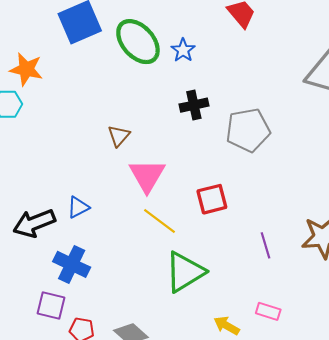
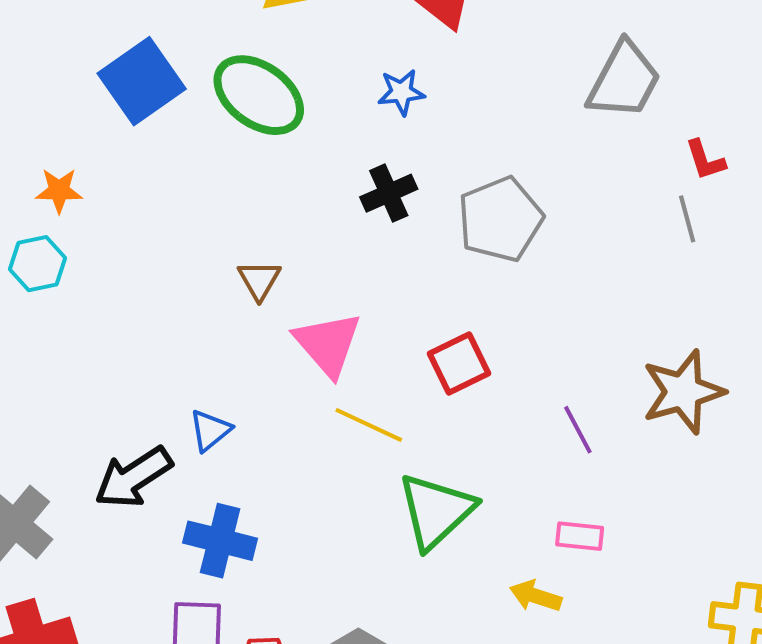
blue star: (183, 50) -> (401, 92), moved, turned -30
orange star: (26, 69) -> (59, 191), size x0.7
pink rectangle: (268, 311) -> (580, 536), moved

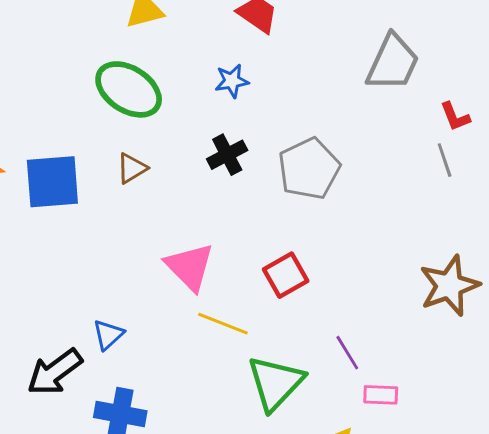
blue square: (142, 81) -> (52, 182), moved, turned 34
brown triangle: (259, 280) -> (132, 168), moved, turned 32
purple line: (578, 430) -> (347, 353), moved

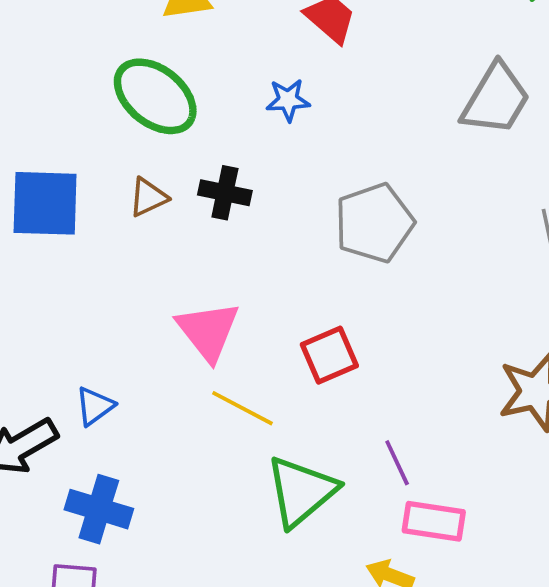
black cross: (227, 155) -> (225, 193), moved, turned 33
pink rectangle: (381, 395) -> (434, 521), size x1.4

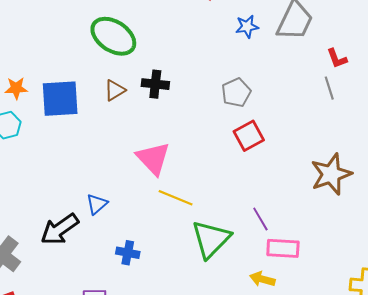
blue star: (288, 100) -> (247, 26), moved
gray pentagon: (374, 223) -> (236, 93), size x0.7
red square: (329, 355) -> (249, 136), moved
blue cross: (99, 509) -> (128, 253), moved, size x0.7

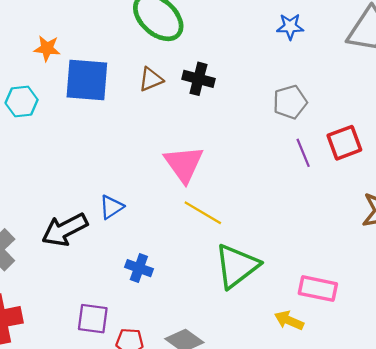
blue star: (247, 26) -> (290, 27), moved
orange star: (16, 88) -> (47, 48), moved
red square: (249, 136) -> (344, 143), moved
purple line: (260, 219) -> (303, 153), moved

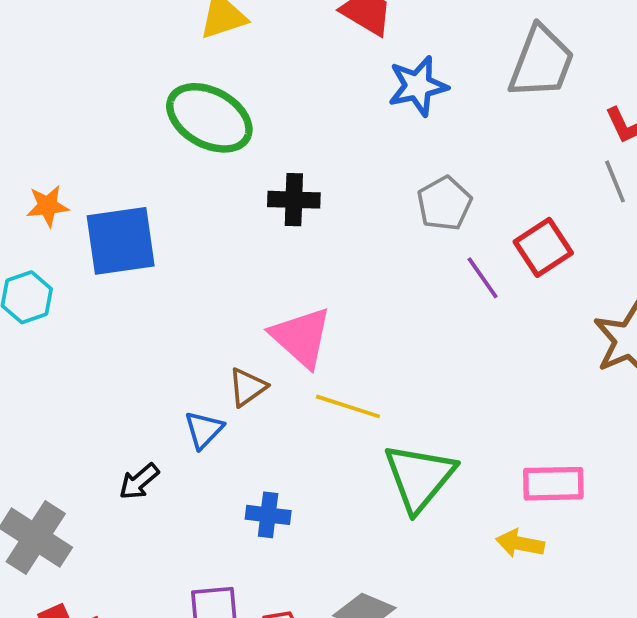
blue star: (290, 27) -> (418, 86), size x1.4
brown triangle: (151, 79) -> (247, 387), moved
black arrow: (65, 230) -> (139, 481), size x0.6

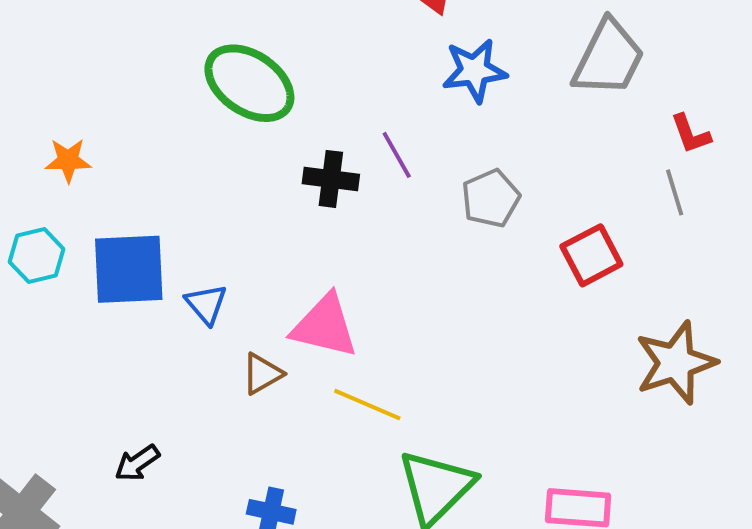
blue square: (121, 241) -> (129, 269), moved
purple line: (483, 278) -> (397, 155), moved
pink triangle: (301, 337) -> (325, 326), turned -34
blue triangle: (204, 430) -> (206, 304), moved, turned -30

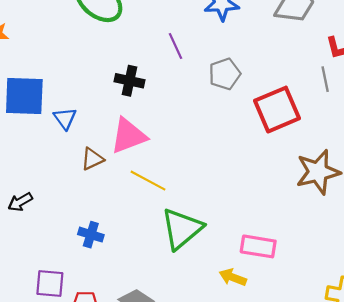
black cross: (331, 179) -> (129, 81), moved
red square: (591, 255) -> (277, 110), size x1.4
pink triangle: (325, 326) -> (128, 136), turned -39

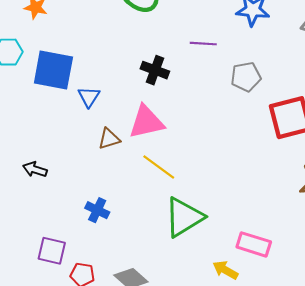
purple line: (176, 46) -> (203, 44), turned -70
black arrow: (20, 202) -> (35, 169), turned 40

